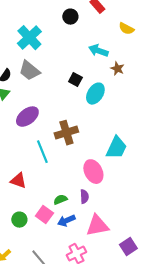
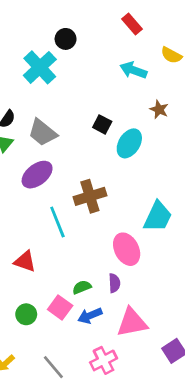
black circle: (70, 17) -> (66, 39), moved
cyan arrow: (98, 51) -> (133, 70), moved
gray trapezoid: (29, 71) -> (42, 133), moved

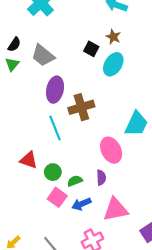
brown star: (159, 109) -> (113, 37), moved
purple ellipse: (37, 175) -> (55, 90), moved, turned -40
green circle: (26, 314) -> (53, 172), moved

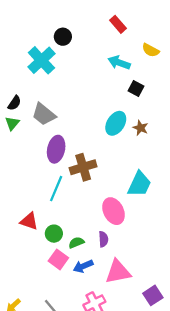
brown star: (113, 37) -> (141, 128), moved
black square: (91, 49) -> (136, 88), moved
cyan line: (55, 128) -> (56, 189), turned 45

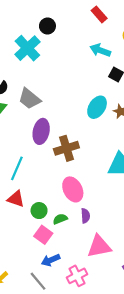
cyan line: (56, 189) -> (17, 168), moved
pink ellipse: (113, 211) -> (73, 189), moved
blue arrow: (83, 266) -> (51, 260), moved

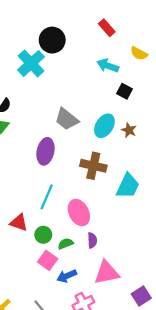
black circle: (47, 26) -> (52, 40), size x1.5
gray trapezoid: (30, 99) -> (67, 119), moved
brown cross: (66, 148) -> (93, 166), moved, turned 30
cyan line: (17, 168) -> (47, 197), moved
blue arrow: (51, 260) -> (67, 276), moved

